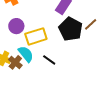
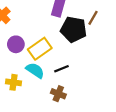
black line: (49, 60) -> (61, 69), turned -40
brown cross: (15, 62) -> (58, 94), moved

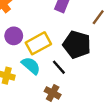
black pentagon: (74, 29) -> (77, 45), moved
black line: (61, 69) -> (59, 67), turned 64

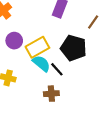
cyan semicircle: (31, 66) -> (41, 63), moved
brown cross: (53, 93) -> (51, 94), turned -32

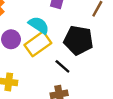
cyan semicircle: (41, 63) -> (39, 25), moved

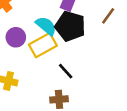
black pentagon: (78, 40) -> (70, 26), moved

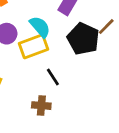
black pentagon: (70, 26) -> (83, 39), moved

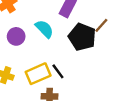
yellow rectangle: (34, 46) -> (38, 74), moved

